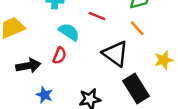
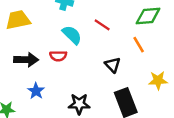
black triangle: (115, 54) -> (113, 65), size x0.6
red semicircle: (59, 56) -> (58, 56), turned 56

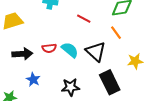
cyan semicircle: (72, 35) -> (70, 50), moved
black triangle: (113, 65) -> (96, 52), size x1.5

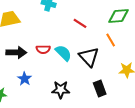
black rectangle: (110, 82) -> (100, 88), size x0.7

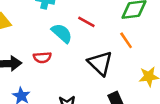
cyan semicircle: (63, 53) -> (62, 33), moved

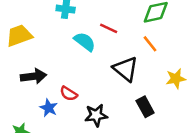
red semicircle: (42, 57) -> (69, 94), moved, turned 42

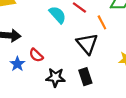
orange line: (150, 44) -> (102, 22), moved
black rectangle: (145, 107) -> (85, 77), moved

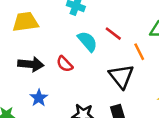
red semicircle: (36, 55) -> (65, 64), moved

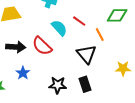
red semicircle: (65, 64) -> (42, 46), size x1.5

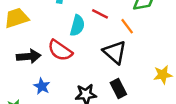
cyan semicircle: (59, 28) -> (77, 26), turned 66
yellow star: (123, 68) -> (163, 75), moved

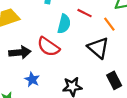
black rectangle: (118, 88) -> (114, 80), moved

